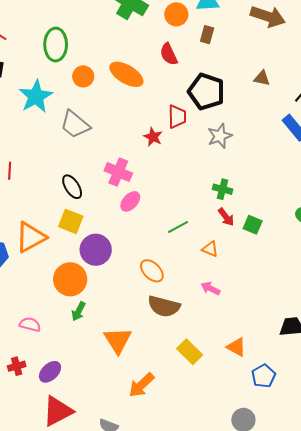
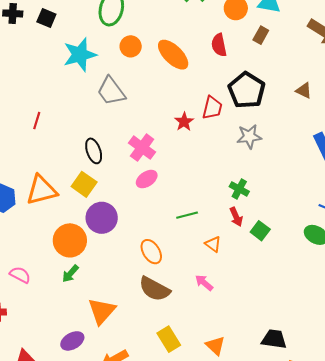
purple ellipse: (50, 372) -> (72, 341), moved

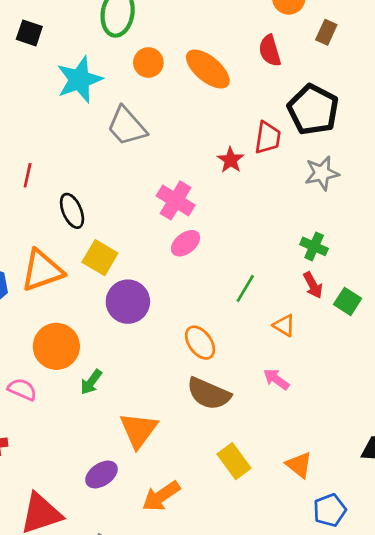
black ellipse: (94, 151) -> (72, 211), moved
green line: (187, 215) -> (245, 288), turned -40
orange circle: (70, 240) -> (56, 346), moved

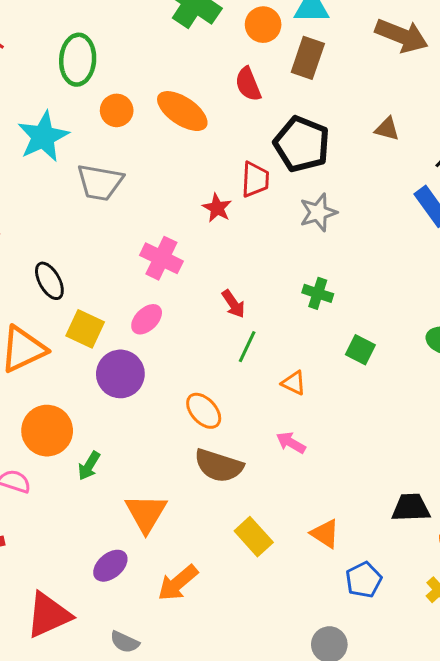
brown rectangle: (326, 32) -> (308, 58), size x1.5
gray trapezoid: (127, 126) -> (100, 182), turned -33
pink ellipse: (186, 243) -> (147, 319), moved
red arrow: (313, 285) -> (233, 304), moved

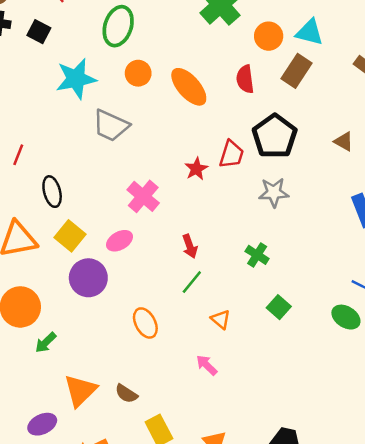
brown semicircle: (219, 466) -> (126, 394), moved, size x0.6

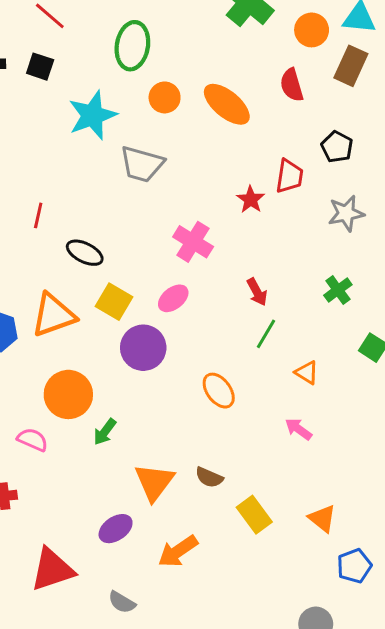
black pentagon: (275, 136) -> (337, 147), size x0.6
black ellipse: (52, 192) -> (85, 253), turned -40
green cross: (257, 255) -> (338, 290), turned 30

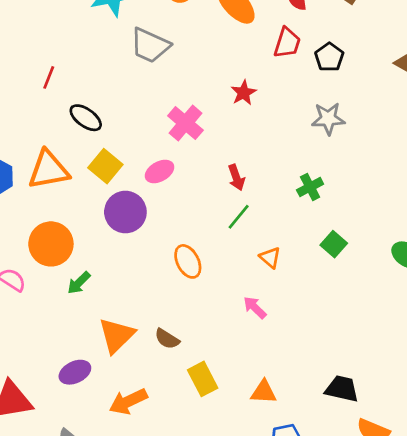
red trapezoid: (289, 176) -> (287, 43), moved
orange triangle: (322, 518) -> (264, 392), turned -44

